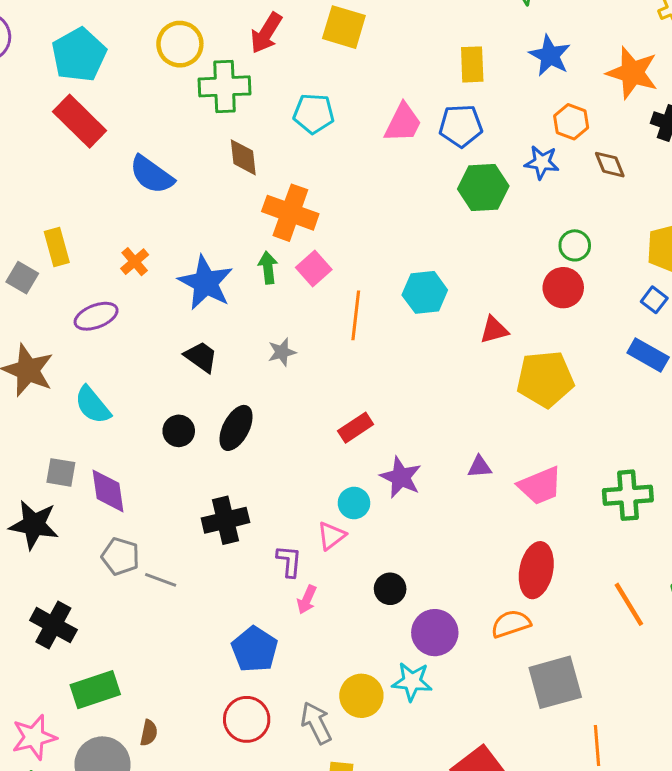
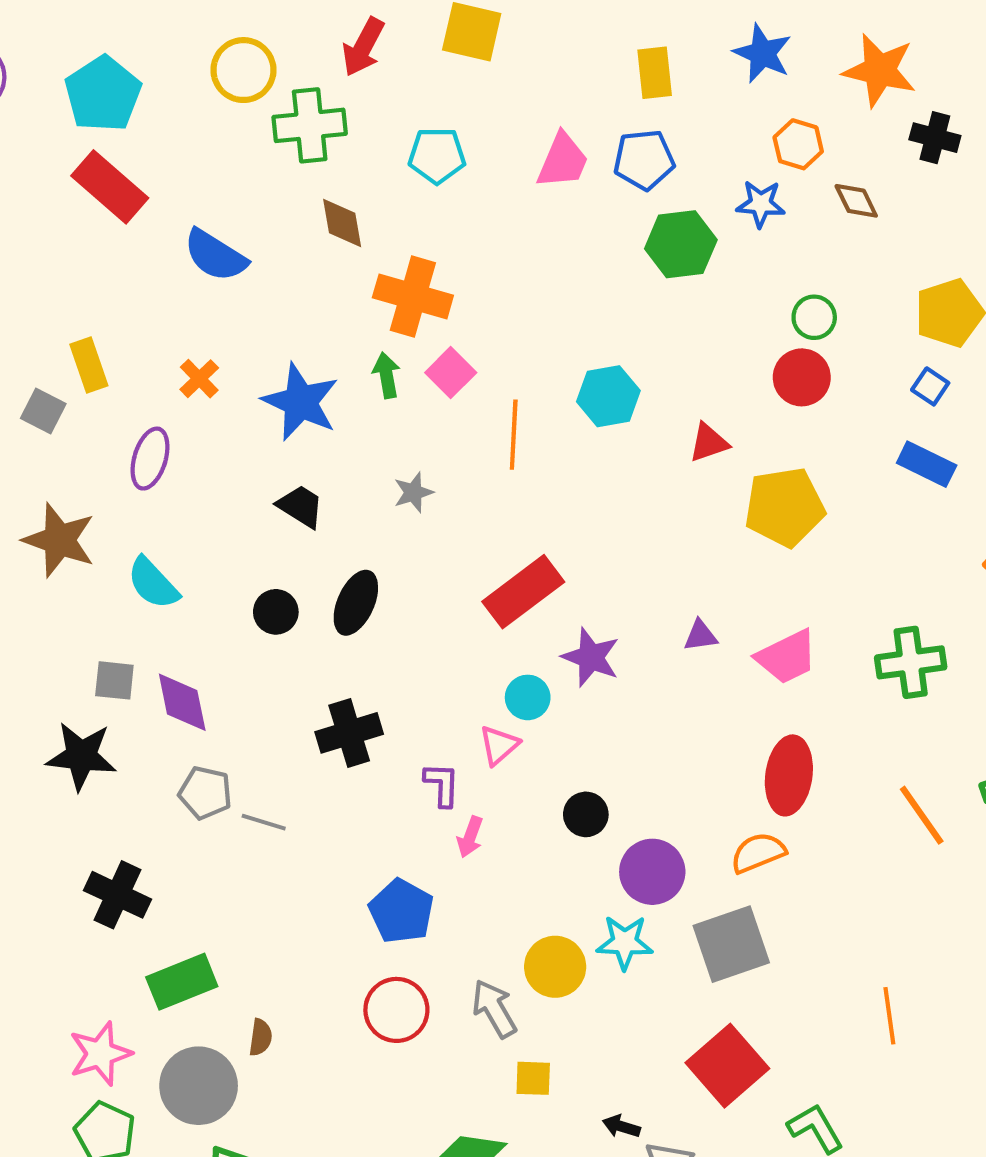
purple ellipse: (96, 316) -> (150, 459), turned -48
red rectangle: (356, 428) -> (523, 592), size x1.6
gray square: (555, 682) -> (731, 944), moved

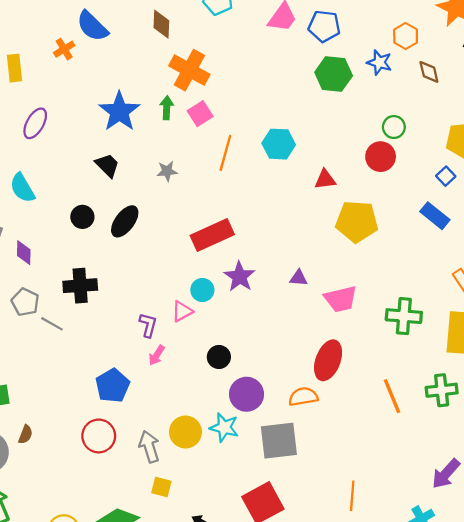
orange cross: (199, 379) -> (64, 49), moved
purple diamond: (182, 702) -> (24, 253), size x0.7
black cross: (349, 733) -> (80, 286), moved

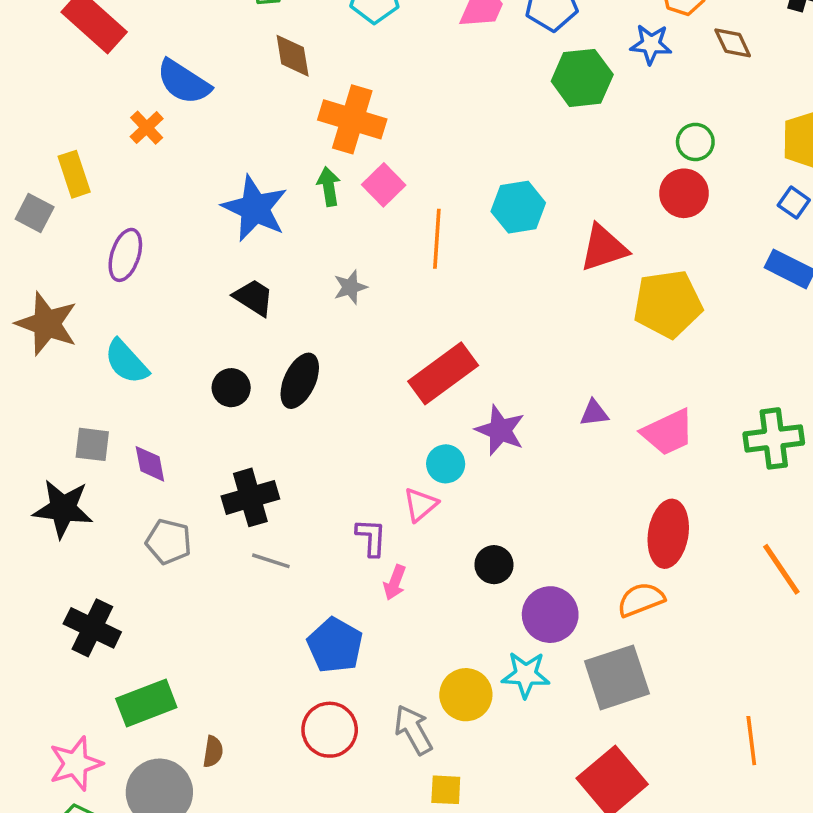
red triangle: (325, 179) -> (604, 248), size x1.4
gray line: (52, 324) -> (271, 561), moved

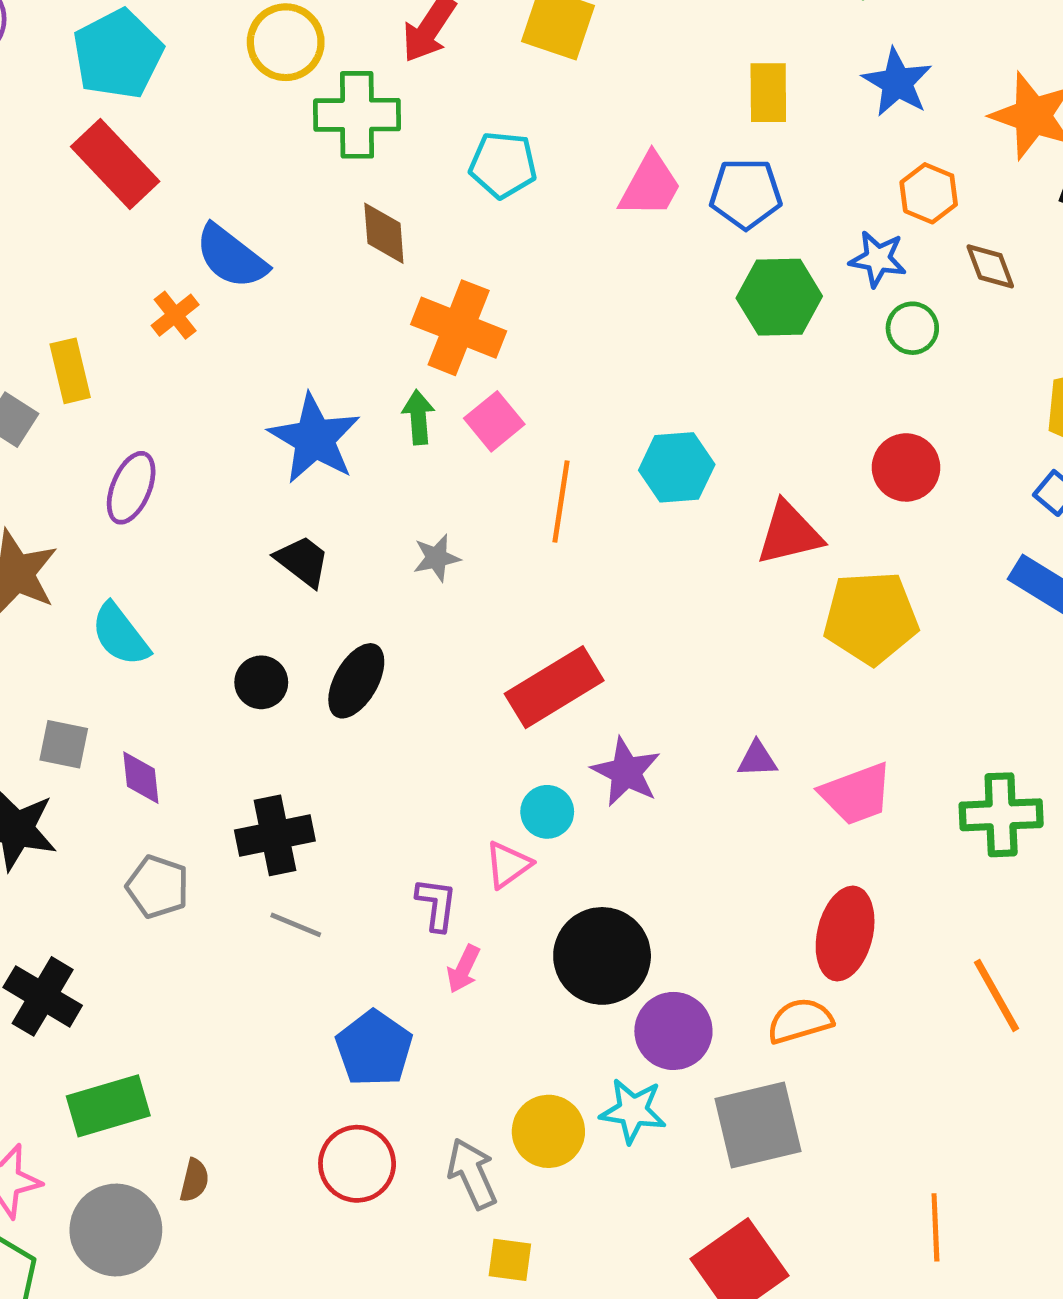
green circle: (695, 142) -> (912, 328), moved
black circle: (494, 565) -> (602, 956), size x1.8

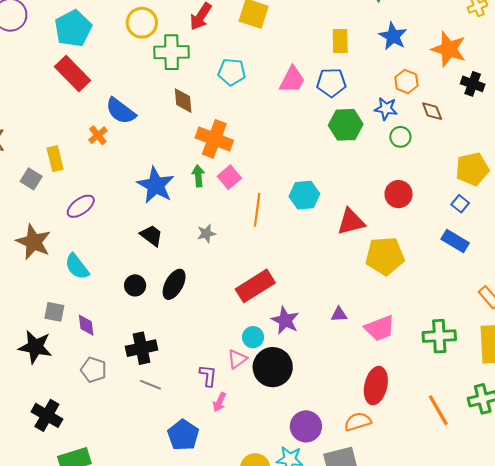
purple ellipse: (131, 488) -> (81, 206), turned 32
black circle: (602, 956) -> (273, 367), moved

